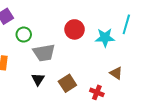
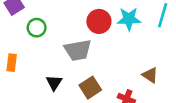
cyan star: (105, 38) -> (129, 19), moved
gray trapezoid: (44, 53) -> (78, 50), moved

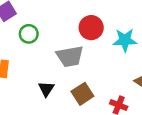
cyan star: (129, 19) -> (125, 40), moved

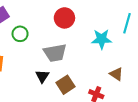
red circle: (91, 28) -> (64, 18), moved
black triangle: (46, 89) -> (42, 76), moved

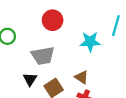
brown triangle: (116, 74) -> (82, 77), moved

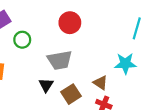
cyan star: (90, 42) -> (125, 63), moved

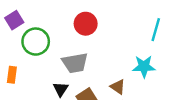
green circle: (22, 40) -> (36, 42), size x1.5

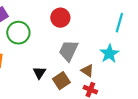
gray trapezoid: (75, 63) -> (68, 51), moved, turned 125
cyan star: (144, 66) -> (109, 54), turned -30

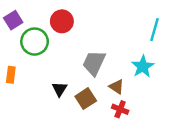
red circle: (60, 18) -> (62, 21), moved

